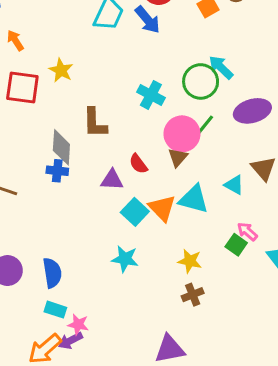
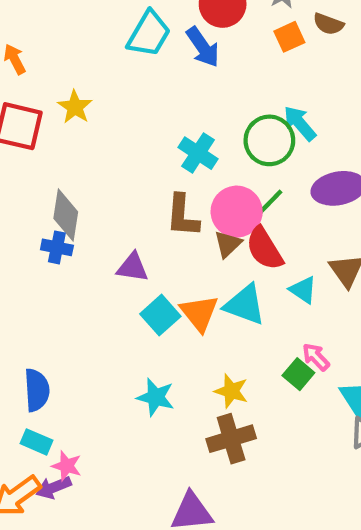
brown L-shape: (95, 123) -> (183, 216), moved
red semicircle: (138, 164) -> (265, 249), moved, size x1.5
cyan star: (125, 259) -> (156, 397), moved
brown cross: (193, 295) -> (231, 439), size x1.5

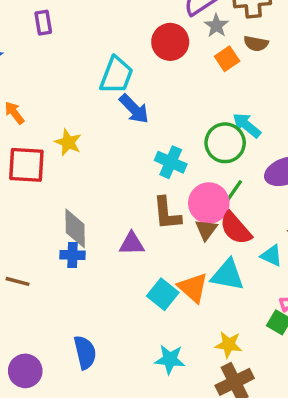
blue arrow: (203, 47) -> (134, 109), moved
purple triangle: (133, 267) -> (132, 244), moved
blue semicircle: (37, 390) -> (85, 352), moved

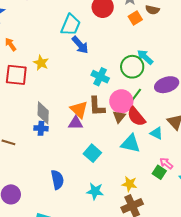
orange triangle: (193, 288) -> (79, 110), moved
blue semicircle: (85, 352) -> (57, 180), moved

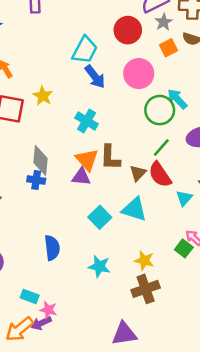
cyan cross: (100, 77) -> (87, 121), moved
pink circle: (121, 101) -> (139, 74), moved
cyan triangle: (156, 133) -> (184, 198), turned 40
cyan triangle: (131, 144) -> (134, 209), moved

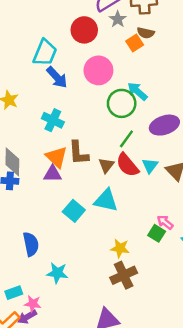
orange square: (169, 48) -> (135, 43), moved
cyan triangle: (184, 198) -> (150, 166), moved
cyan star: (99, 266) -> (57, 273), moved
cyan rectangle: (30, 297) -> (14, 293), turned -35

